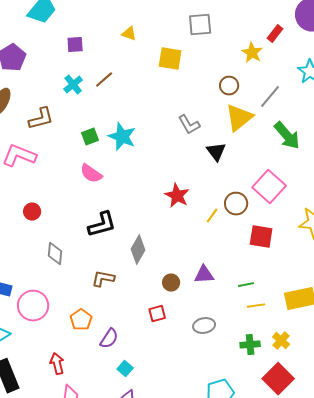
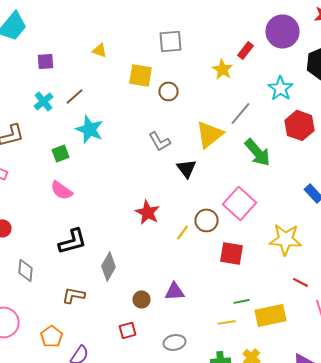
brown circle: (229, 86) -> (168, 91), moved
cyan star: (122, 137) -> (90, 129), moved
green line: (246, 285) -> (242, 301), moved

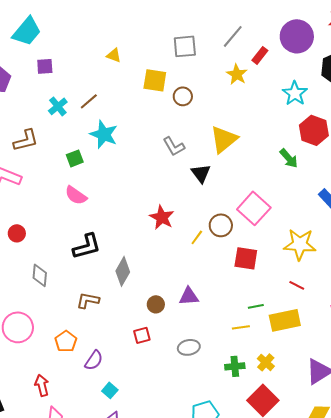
purple square: (46, 61) -> (45, 66), moved
gray line: (240, 113) -> (233, 36), moved
green arrow: (258, 152) -> (289, 158), moved, size x0.7
red line: (300, 282) -> (297, 285), moved

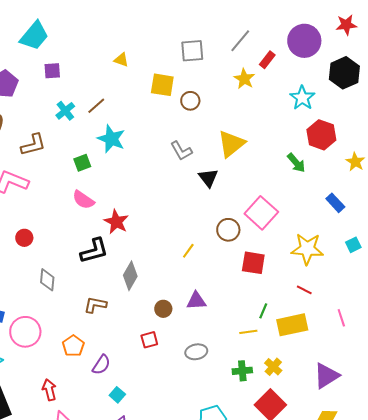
red star: (162, 217) -> (116, 222), moved
yellow line: (197, 237) -> (188, 251), moved
green line: (256, 306) -> (263, 311), turned -56

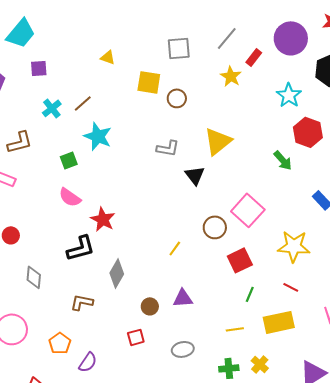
gray L-shape: (181, 151) -> (168, 148), turned -50
red square: (253, 263) -> (240, 260), turned -35
green line: (263, 311) -> (250, 294), moved

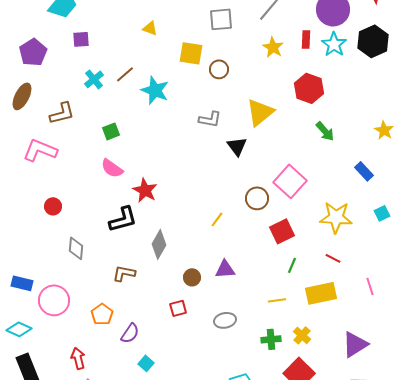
red rectangle: (254, 57) -> (306, 39), moved, turned -36
cyan star: (289, 95) -> (334, 44), moved
red hexagon: (308, 132) -> (309, 88), moved
cyan star: (98, 136) -> (155, 90), moved

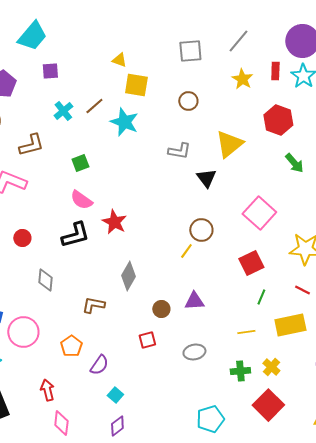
yellow square: (191, 53) -> (136, 85), moved
brown circle: (257, 198) -> (201, 230), moved
black L-shape: (123, 219) -> (75, 235), moved

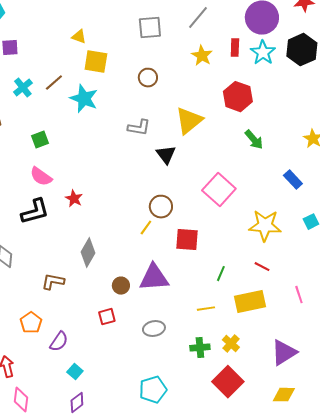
red star: (114, 222) -> (74, 199), size x0.7
red square: (251, 263) -> (187, 240), moved, turned 30
purple triangle: (194, 301) -> (154, 278), size x1.5
cyan pentagon: (210, 419) -> (153, 390), moved

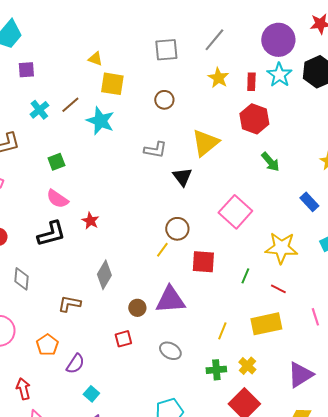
red rectangle: (235, 48) -> (251, 82), moved
green line: (221, 274) -> (245, 276), moved
yellow line: (206, 309) -> (222, 331), turned -60
gray ellipse: (154, 329) -> (170, 351), turned 40

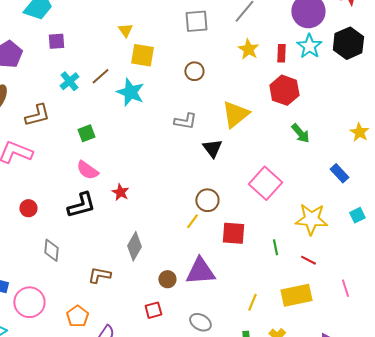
yellow triangle: (95, 59) -> (125, 30), turned 35
green line: (245, 276) -> (275, 247), turned -35

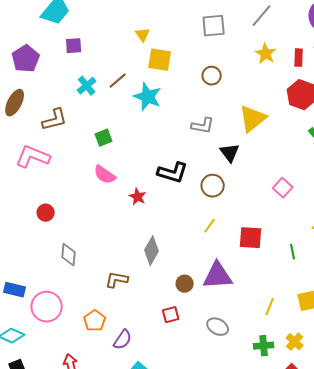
pink square: (265, 183) -> (283, 188), size x0.6
brown circle: (207, 200) -> (213, 186), moved
black L-shape: (81, 205) -> (173, 173), moved, turned 32

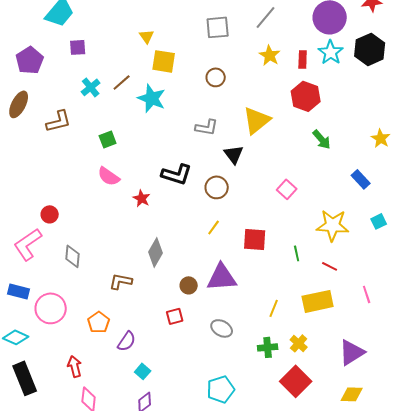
pink L-shape: (33, 157) -> (28, 244), moved, turned -56

